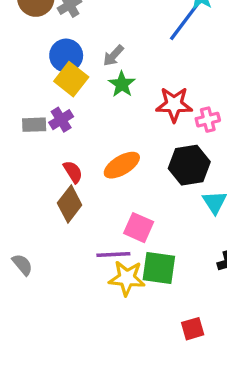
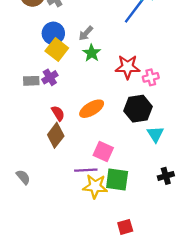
red square: (193, 329) -> (125, 227), moved

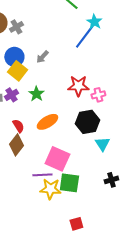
green star: (92, 53) -> (36, 94), moved
pink square: (103, 152) -> (57, 159), size x1.4

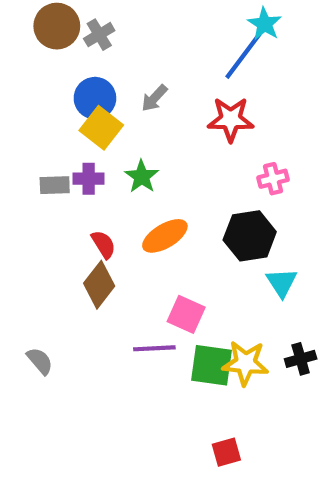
red star: (78, 86) -> (231, 119), moved
purple cross: (11, 95) -> (89, 179), turned 32
pink square: (57, 159) -> (186, 314), size x0.7
yellow star: (50, 189) -> (245, 363), moved

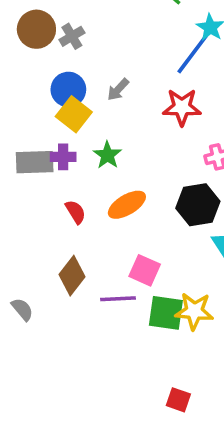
gray rectangle: (55, 185) -> (35, 162), size x1.5
brown diamond: (99, 285) -> (72, 276), moved
red square: (226, 452) -> (178, 400), moved, turned 35

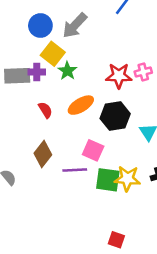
gray arrow: (118, 89) -> (75, 26), size x1.6
red star: (182, 107) -> (119, 76), moved
yellow square: (74, 114) -> (53, 54), moved
black hexagon: (198, 205) -> (115, 116), moved

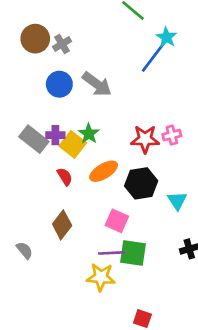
gray arrow: (75, 26) -> (97, 84), turned -96
yellow square: (53, 54) -> (73, 144), moved
gray rectangle: (17, 76) -> (34, 139), turned 40
purple line: (75, 170) -> (112, 253), moved
yellow star: (127, 179) -> (101, 277), moved

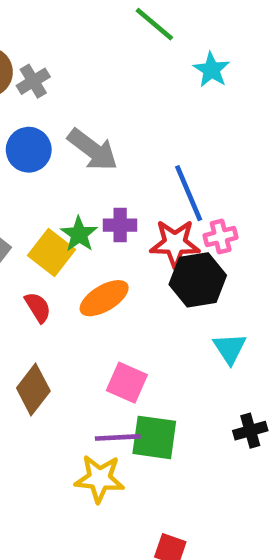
blue line: (153, 57) -> (189, 193), moved, turned -60
purple cross: (55, 135) -> (120, 225), moved
black hexagon: (141, 183) -> (198, 280), moved

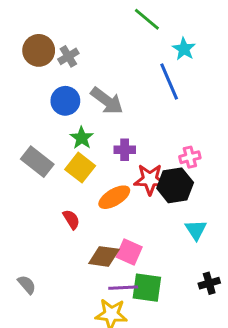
blue line: (189, 193) -> (169, 82), moved
green star: (79, 234) -> (82, 138), moved
red star: (175, 243) -> (150, 179), moved
red semicircle: (38, 307) -> (71, 219), moved
brown diamond: (33, 390) -> (104, 256), moved, turned 60

